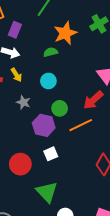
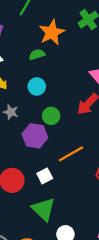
orange line: (81, 125) -> (71, 154), moved
white square: (51, 154) -> (45, 176), moved

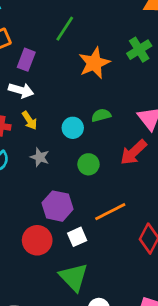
green semicircle: (37, 54) -> (101, 115), moved
purple hexagon: (35, 136) -> (57, 206), moved

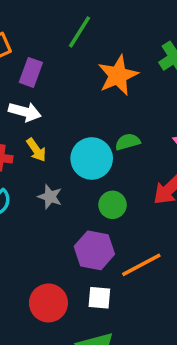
cyan circle: (73, 128) -> (92, 158), size x1.5
purple hexagon: (57, 206) -> (94, 250), moved
white square: (77, 237) -> (99, 298), turned 30

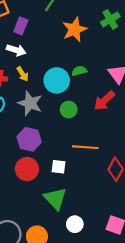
gray star: (50, 197) -> (30, 103), size x1.6
purple hexagon: (94, 250) -> (29, 139), moved
orange line: (141, 265) -> (85, 147), turned 30

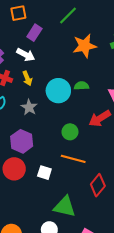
gray star: (30, 103) -> (29, 107), size x0.7
green circle: (69, 110) -> (70, 132), moved
green triangle: (55, 199) -> (65, 207), moved, turned -45

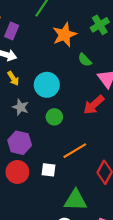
green semicircle: (81, 86) -> (85, 60), moved, turned -120
green circle: (70, 132) -> (54, 117), moved
orange line: (73, 159) -> (75, 151), turned -35

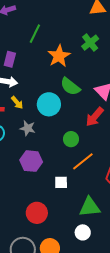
green semicircle: (85, 60) -> (70, 87), moved, size x1.5
green circle: (54, 117) -> (71, 139), moved
red circle: (17, 172) -> (37, 213), moved

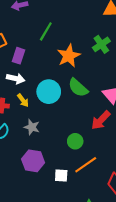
cyan circle: (49, 104) -> (49, 92), moved
white square: (61, 182) -> (61, 175), moved

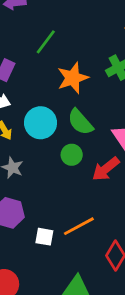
green circle: (75, 141) -> (72, 155), moved

